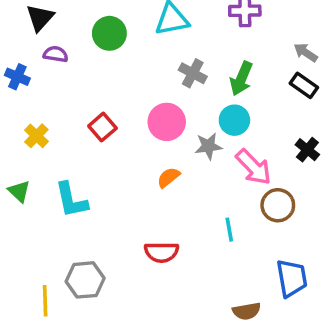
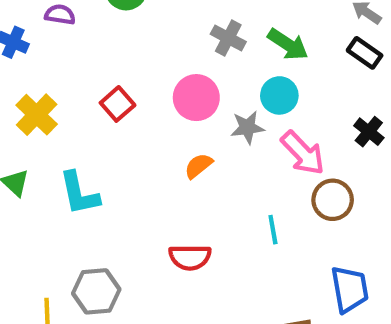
green arrow: (241, 78) -> (288, 44), turned -80
yellow cross: (36, 136) -> (37, 115), size x1.4

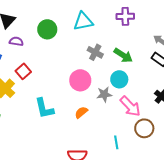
red square: (118, 104) -> (23, 71), moved
cyan L-shape: (79, 193) -> (44, 108), moved

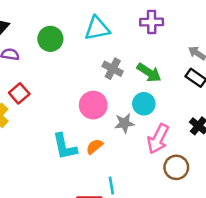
pink arrow: (130, 106) -> (158, 139), turned 70
cyan L-shape: (44, 108) -> (65, 147), moved
cyan line: (116, 142) -> (111, 186), moved

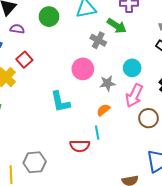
green arrow: (149, 73) -> (117, 26), moved
cyan circle: (144, 104) -> (132, 68), moved
orange semicircle: (94, 147) -> (103, 110), moved

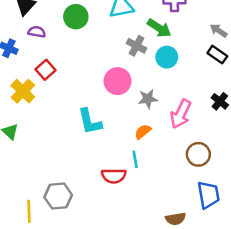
cyan circle: (132, 68) -> (167, 57), moved
brown circle: (148, 118) -> (198, 154), moved

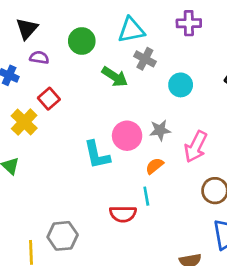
green arrow: (159, 28) -> (115, 77), moved
gray cross: (136, 46) -> (145, 59), moved
pink circle: (118, 81) -> (127, 136), moved

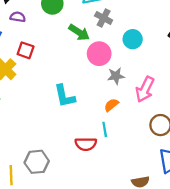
red square: (49, 99) -> (26, 50), turned -30
pink circle: (127, 136) -> (99, 54), moved

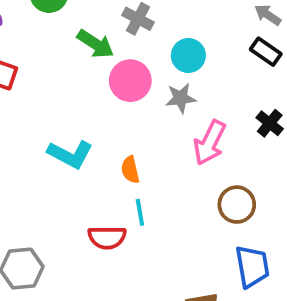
gray star: (116, 76) -> (181, 98), moved
cyan L-shape: (65, 96) -> (70, 154), turned -50
orange semicircle: (111, 105) -> (130, 170), moved, turned -64

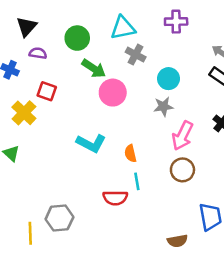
green arrow: (95, 44) -> (94, 68), moved
pink circle: (130, 81) -> (113, 93), moved
brown circle: (237, 205) -> (182, 170), moved

